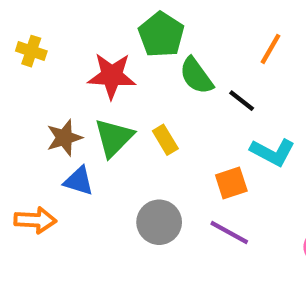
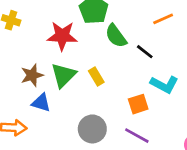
orange line: (270, 49) -> (163, 19), turned 36

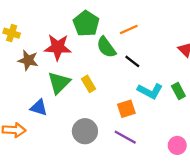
orange line: (163, 19) -> (129, 29), moved
brown star: (32, 75) -> (28, 60), moved, turned 30

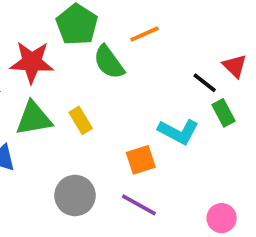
black line: (132, 61) -> (205, 83), moved
green triangle: (59, 83) -> (34, 118), turned 35
green rectangle: (178, 91) -> (223, 113), moved

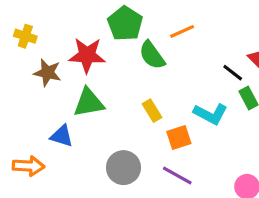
yellow rectangle: (81, 120) -> (152, 111), moved

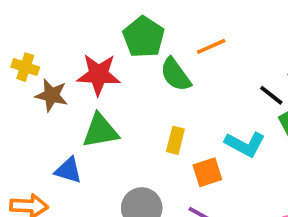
yellow cross: (25, 36) -> (25, 67), moved
yellow rectangle: (152, 111) -> (175, 140), turned 45

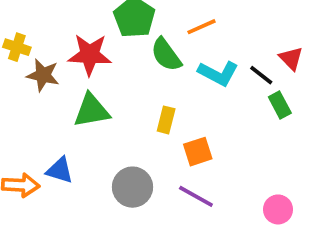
cyan L-shape: (245, 144) -> (218, 73), moved
blue triangle: (68, 170) -> (60, 170), moved

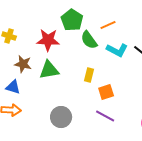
brown star: (43, 75) -> (23, 64), moved
blue triangle: (60, 170) -> (13, 87), moved
gray circle: (133, 187) -> (61, 117), moved

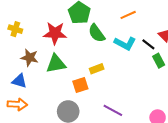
orange line: (108, 25) -> (128, 15), moved
yellow rectangle: (89, 75) -> (97, 69), turned 56
orange square: (106, 92) -> (80, 85), moved

